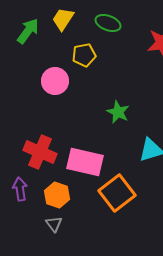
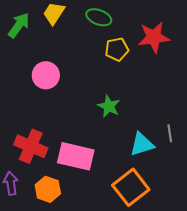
yellow pentagon: (84, 55) -> (117, 49), moved
orange square: (117, 193) -> (131, 187), moved

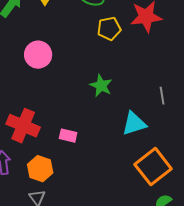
gray line: (170, 133) -> (162, 96), moved
pink rectangle: (76, 156) -> (68, 136), size x0.5
orange square: (131, 187) -> (153, 167), moved

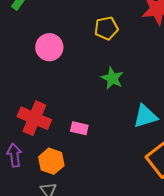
yellow pentagon: (109, 29) -> (106, 28), moved

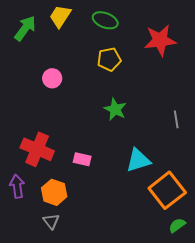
pink circle: (49, 47) -> (52, 78), size x0.7
cyan triangle: (145, 116) -> (138, 160), moved

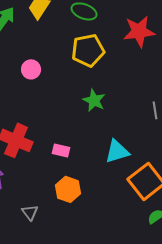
yellow pentagon: (109, 59) -> (88, 50), size x1.4
orange hexagon: (54, 192) -> (68, 189), moved

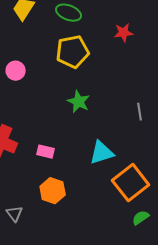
red star: (139, 31) -> (124, 33), size x0.6

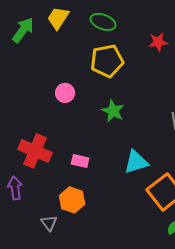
pink circle: (16, 71) -> (65, 93), moved
orange hexagon: (53, 191) -> (72, 200), moved

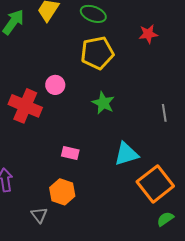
red cross: (35, 151) -> (25, 106), moved

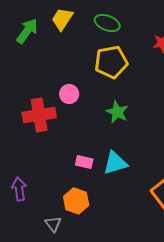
red cross: (25, 106) -> (39, 115), turned -32
cyan triangle: (126, 154) -> (115, 163), moved

